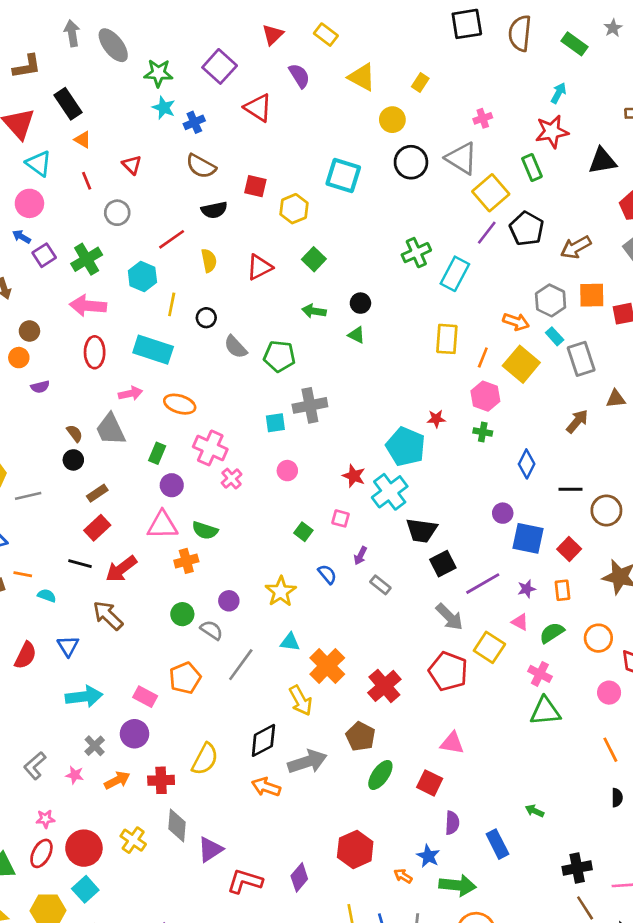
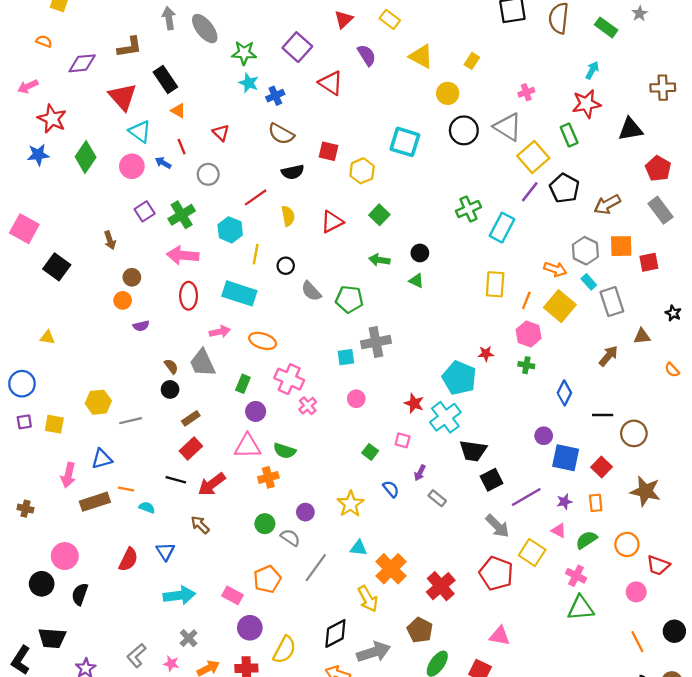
blue arrow: (21, 237) -> (163, 163), moved
brown arrow: (108, 615) -> (200, 525), size x0.7
purple circle: (134, 734) -> (250, 628), moved

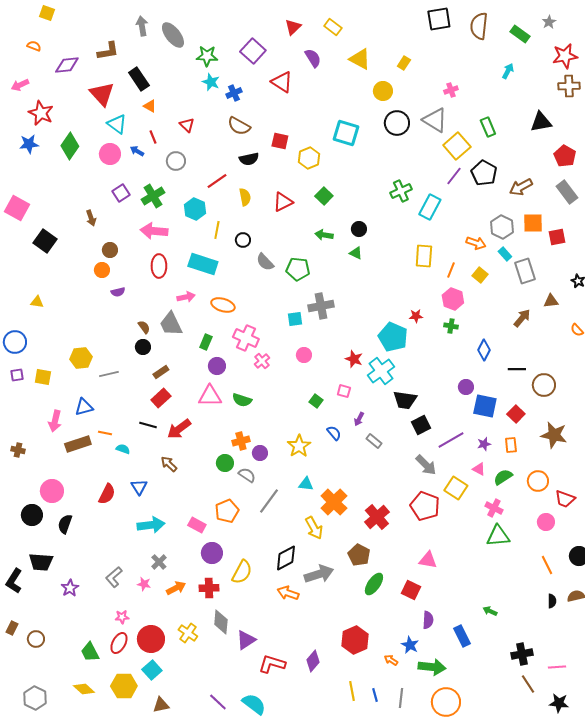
red star: (586, 104) -> (565, 56), moved
yellow square: (560, 306) -> (480, 275), size x0.6
orange cross: (268, 477) -> (241, 441), moved

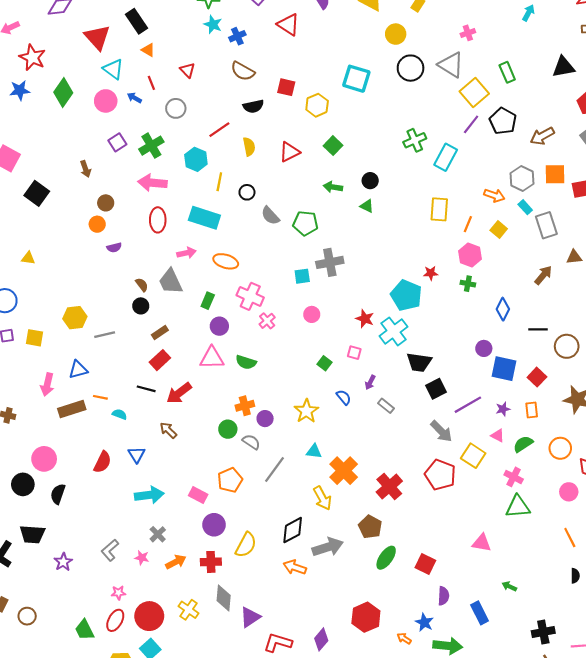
pink triangle: (428, 560) -> (482, 543), moved

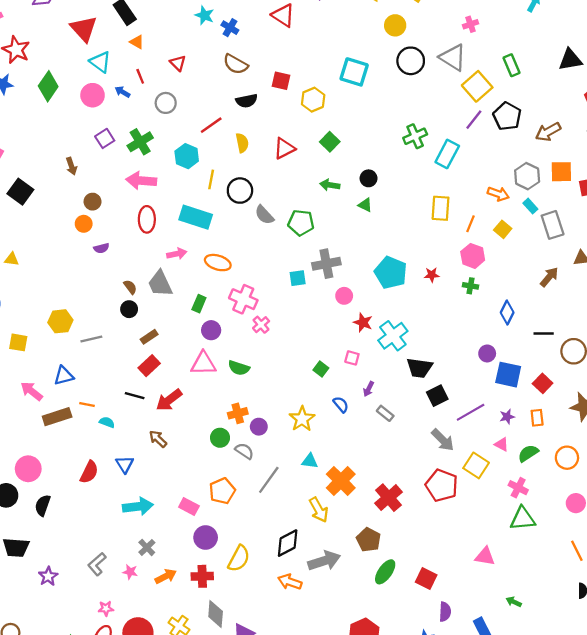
blue cross: (237, 36) -> (230, 28), turned -35
black circle: (247, 192) -> (240, 191), size x1.5
cyan pentagon: (406, 295) -> (391, 273), moved
pink circle: (312, 314) -> (344, 296), moved
pink arrow: (47, 385) -> (32, 391), turned 115

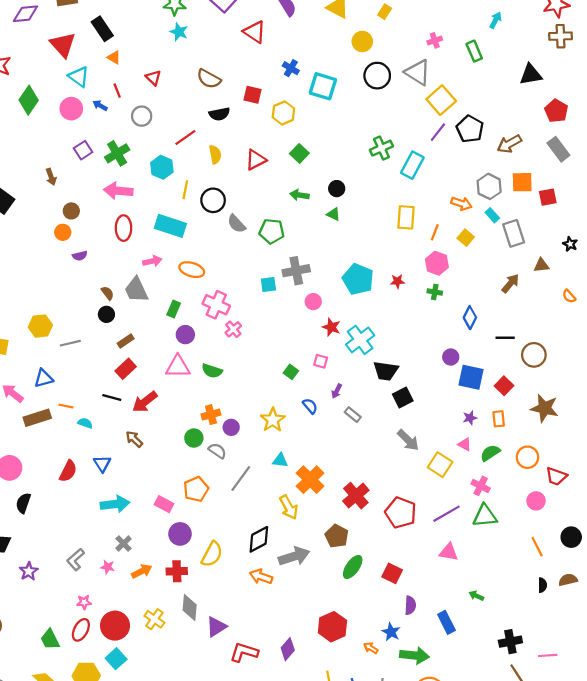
blue cross: (230, 28) -> (291, 68), moved
green rectangle: (512, 65) -> (474, 51), moved
purple line: (471, 412) -> (446, 514), moved
red pentagon: (442, 485) -> (401, 513), moved

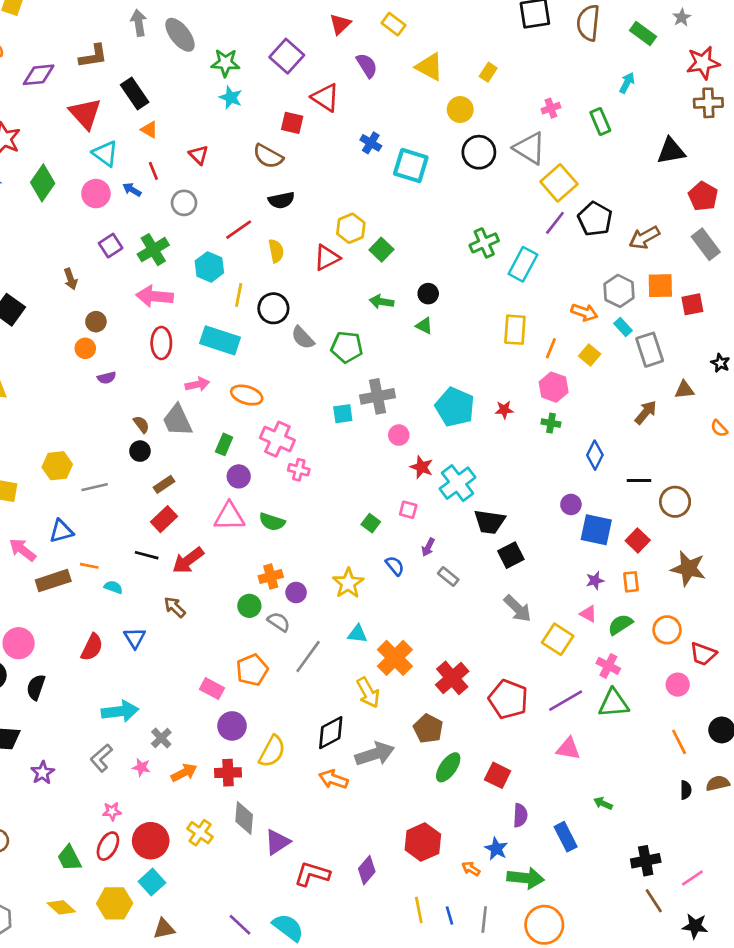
red square: (252, 95) -> (292, 123), moved
yellow hexagon: (283, 113) -> (351, 228), moved
pink cross: (233, 329) -> (299, 470), turned -35
cyan arrow: (115, 504) -> (120, 711), moved
pink line: (548, 655) -> (692, 878), turned -30

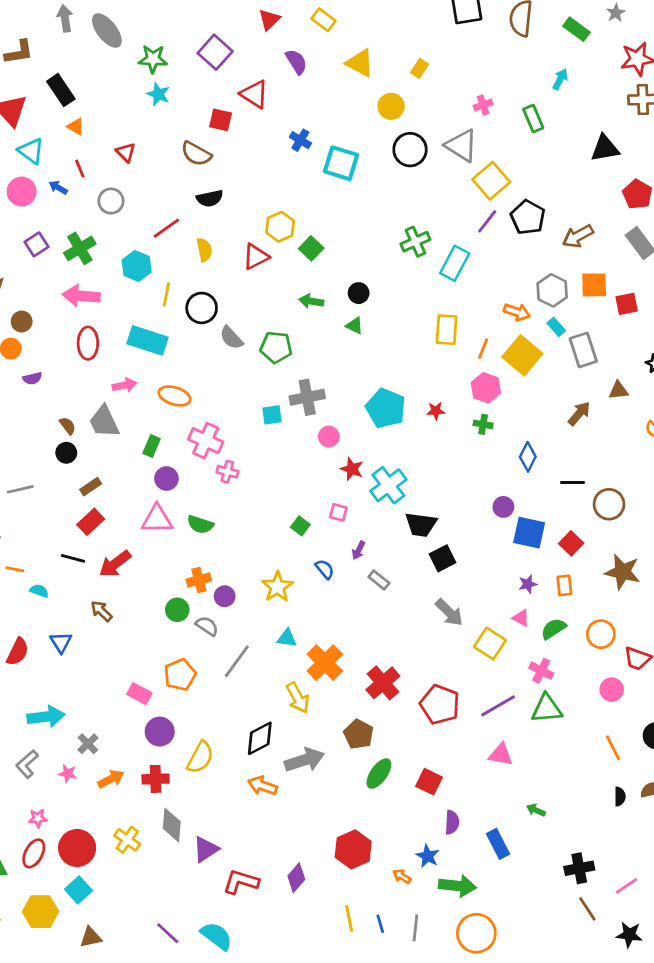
yellow square: (590, 355) -> (522, 355), size x1.8

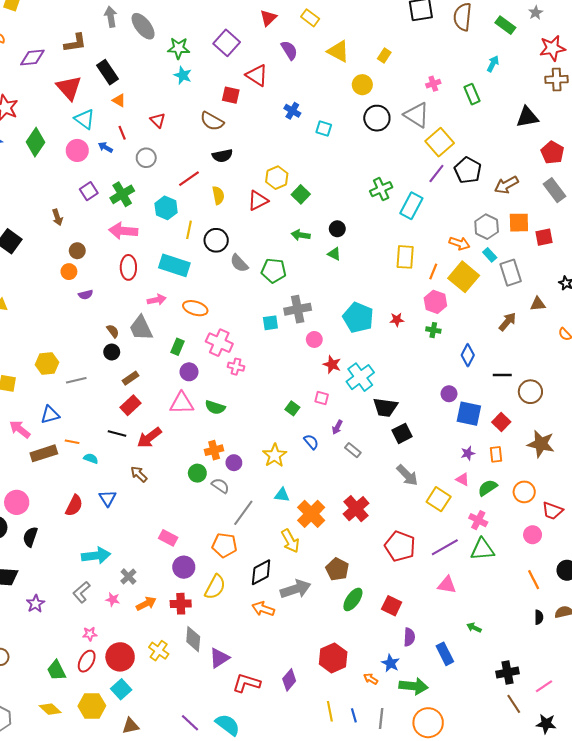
cyan square: (341, 163) -> (324, 129), size x0.6
orange pentagon: (180, 675) -> (224, 545), moved, turned 30
red cross: (383, 683) -> (356, 509), moved

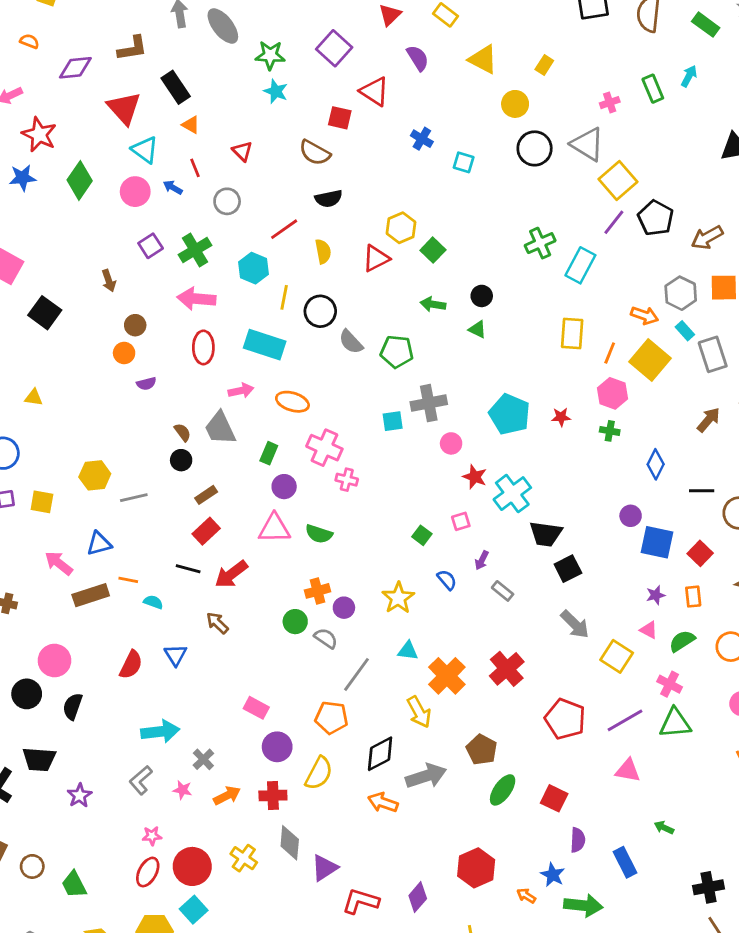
green rectangle: (472, 94) -> (653, 89), moved
pink square: (322, 398) -> (461, 521), turned -32
green trapezoid: (56, 670) -> (74, 885), moved

